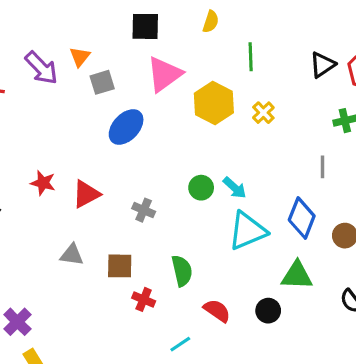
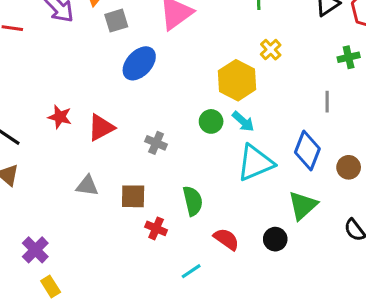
yellow hexagon: (214, 103) -> (237, 80), moved
green triangle: (297, 275) -> (303, 206), turned -44

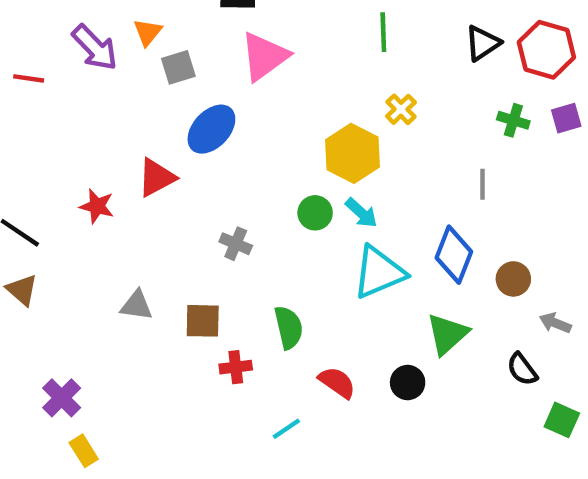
green cross: (349, 57) -> (513, 120), turned 30
red triangle: (101, 128) -> (156, 178), moved
red cross: (156, 228) -> (236, 367), turned -30

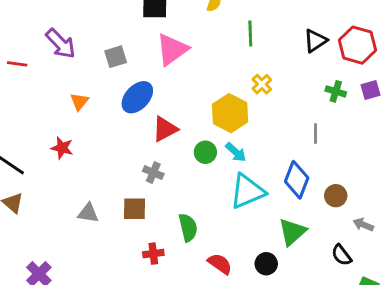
orange triangle: (148, 32) -> (79, 102), moved
red triangle: (156, 178) -> (165, 129), moved
brown square: (203, 321) -> (134, 209), moved

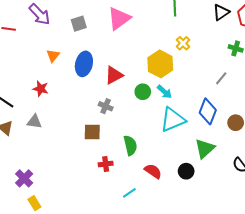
blue ellipse: (137, 97) -> (84, 64), moved, turned -30
gray line: (315, 133) -> (221, 78), turned 40
gray triangle: (88, 213) -> (34, 122), moved

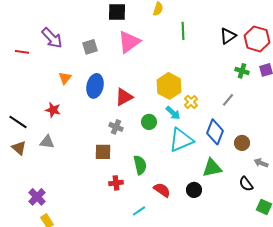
yellow cross: (183, 43) -> (191, 102), moved
green circle: (143, 92) -> (149, 122), moved
green triangle: (205, 149) -> (212, 168), turned 30

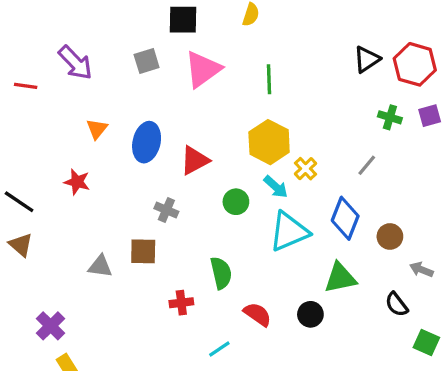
green line: (183, 31) -> (269, 79), moved
gray square: (90, 47) -> (147, 61), moved
gray cross: (116, 127) -> (166, 210), moved
gray triangle: (47, 142) -> (100, 266), moved
brown square: (103, 152) -> (143, 251), moved

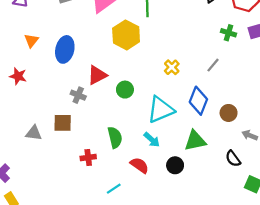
yellow hexagon: (269, 142) -> (126, 35), moved
red triangle: (195, 160) -> (97, 75), moved
cyan arrow: (276, 187) -> (152, 140), moved

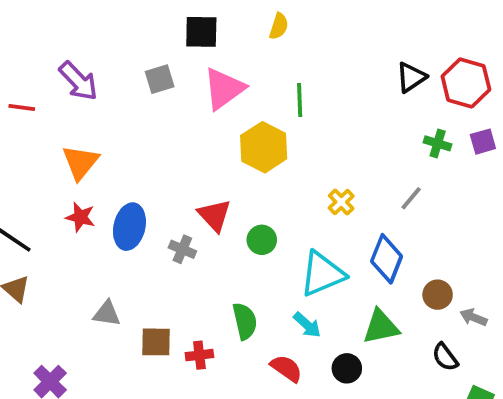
orange triangle: (31, 41) -> (80, 162), moved, size x1.5
blue ellipse: (65, 49) -> (129, 227), moved
red triangle: (97, 75) -> (215, 215), turned -45
brown circle: (229, 113) -> (438, 295), moved
brown square: (63, 123) -> (156, 342), moved

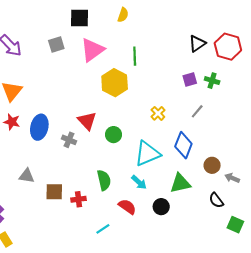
purple square: (483, 142) -> (190, 79), moved

